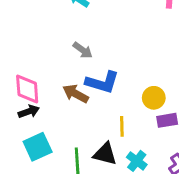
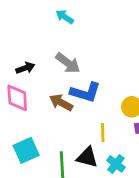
gray arrow: (83, 50) -> (68, 63), size x1.4
black arrow: (29, 111) -> (25, 68), moved

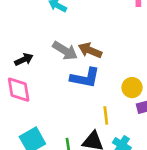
brown arrow: (61, 103) -> (90, 50), moved

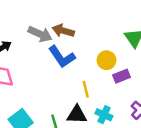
blue L-shape: (85, 78) -> (62, 57), turned 52

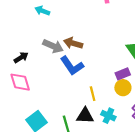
yellow circle: (107, 60) -> (123, 88), moved
purple rectangle: (122, 76) -> (123, 74), moved

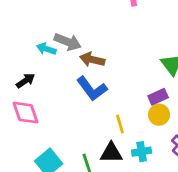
cyan arrow: (42, 11) -> (46, 49), moved
gray arrow: (53, 46) -> (68, 42), moved
cyan cross: (108, 116) -> (142, 152), turned -32

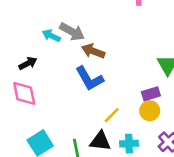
yellow line: (120, 124) -> (112, 115), turned 54

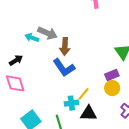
brown arrow: (93, 51) -> (65, 46), turned -102
black triangle: (100, 141) -> (89, 113), moved
cyan cross: (129, 144) -> (71, 103), moved

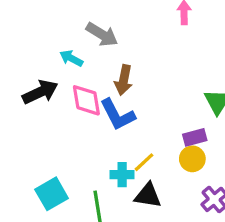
gray arrow: (47, 33) -> (102, 34), moved
black arrow: (16, 60) -> (40, 92), size x1.5
pink diamond: (15, 83) -> (86, 100), moved

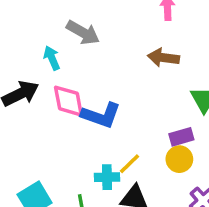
cyan arrow: (71, 58) -> (52, 58), turned 40
brown arrow: (124, 80) -> (163, 58), moved, turned 88
blue L-shape: (117, 115) -> (101, 115), turned -42

